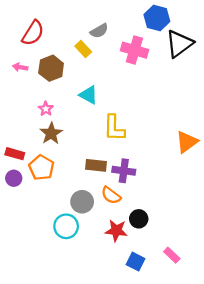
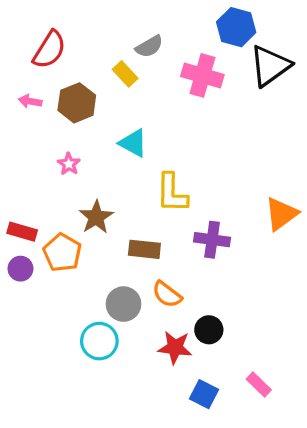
brown star: (51, 133) -> (96, 217), moved
purple cross: (124, 171) -> (212, 240), moved

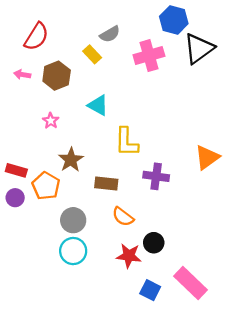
pink cross: (202, 75) -> (149, 56), turned -32
gray circle: (124, 304) -> (73, 220), moved
pink rectangle: (259, 385) -> (190, 283), size x1.8

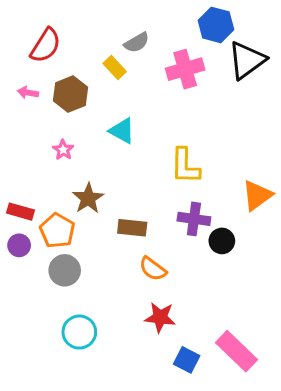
yellow L-shape: (126, 142) -> (185, 166), moved
gray circle: (73, 220) -> (65, 270), moved
black circle: (154, 243) -> (222, 241), moved
cyan circle: (73, 251) -> (79, 332), moved

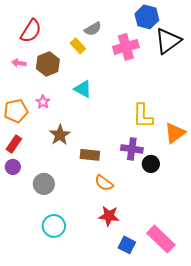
yellow L-shape: (185, 166) -> (143, 116), moved
red rectangle: (21, 212) -> (14, 144), turned -72
orange pentagon: (57, 231) -> (16, 111), moved, turned 30

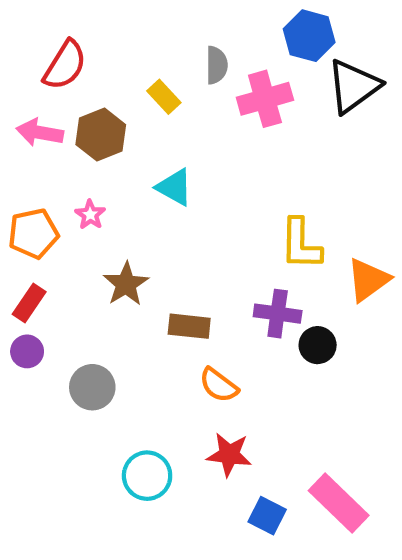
gray semicircle: (93, 29) -> (217, 65), moved, turned -60
pink arrow: (19, 63) -> (40, 132), size x1.5
cyan circle: (54, 226) -> (147, 476), moved

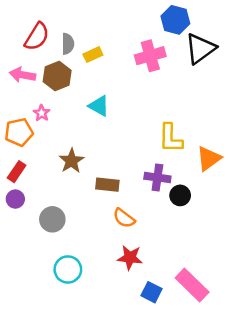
gray semicircle: (217, 65) -> (68, 44), moved
yellow rectangle: (164, 97) -> (93, 55), turned -72
pink star: (90, 215) -> (42, 113), moved
cyan circle: (147, 476) -> (68, 269), moved

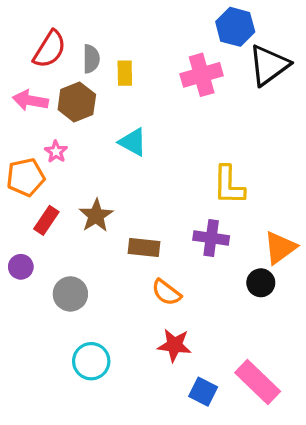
yellow rectangle: (93, 55) -> (125, 73), turned -66
orange triangle: (209, 158) -> (280, 248), moved
red rectangle: (17, 172) -> (46, 220), moved
black circle: (180, 195) -> (261, 283), moved

